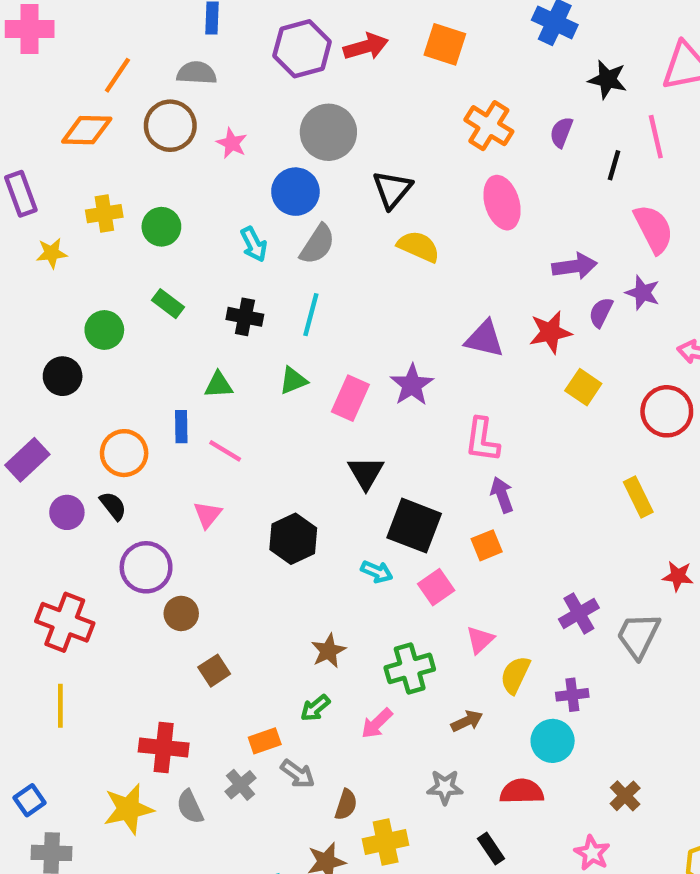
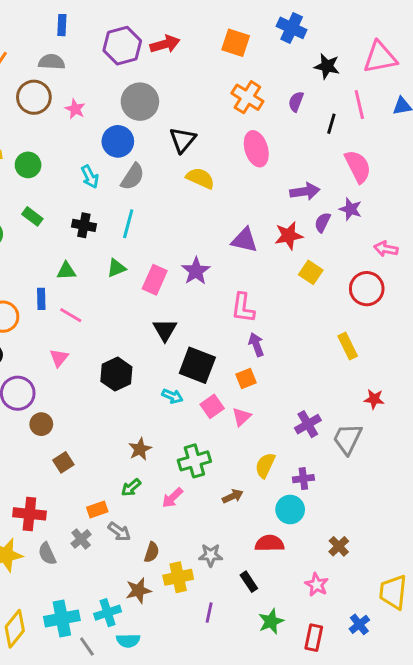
orange square: (445, 44) -> (236, 43), moved
pink triangle: (480, 640) -> (242, 417), moved
gray star: (445, 787) -> (211, 555), moved

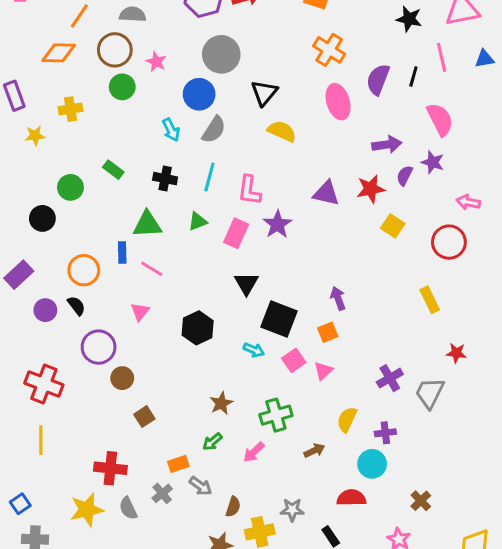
purple semicircle: (296, 102) -> (378, 79), moved, size x1.5
green circle: (28, 165) -> (122, 87), moved
green triangle: (66, 271) -> (147, 224), size x1.5
pink L-shape: (243, 308) -> (249, 190), moved

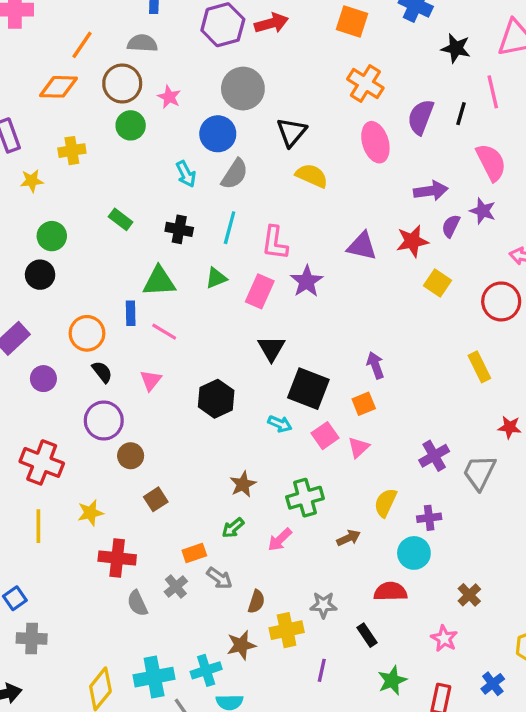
green circle: (70, 187) -> (52, 236), moved
black semicircle: (76, 306) -> (102, 372), moved
yellow star: (87, 510) -> (90, 513), moved, size x0.7

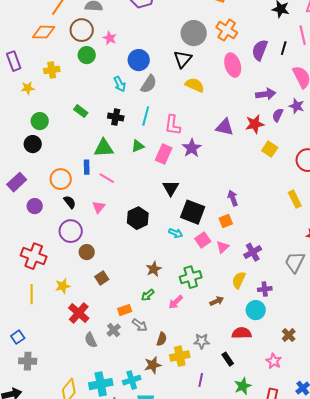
gray circle: (243, 89) -> (194, 33), moved
purple cross: (434, 456) -> (253, 252), moved
red cross: (117, 558) -> (79, 313), turned 35

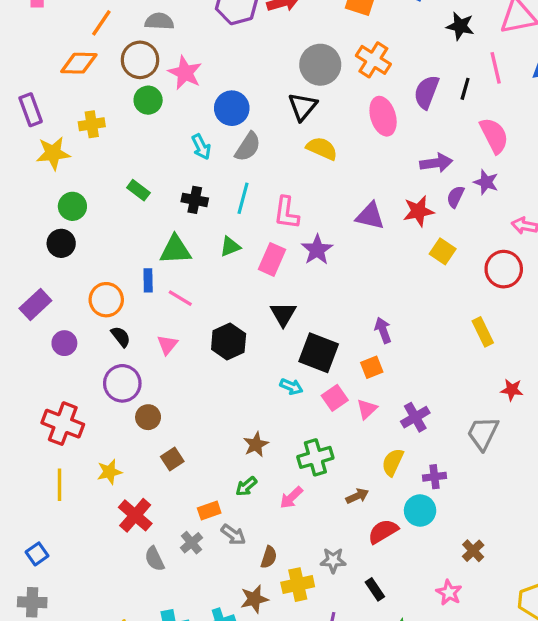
pink star: (110, 38) -> (185, 73), size x1.5
yellow star: (28, 88) -> (53, 153), size x1.5
black hexagon: (138, 218) -> (229, 342), moved
red semicircle: (242, 333) -> (383, 531), moved, turned -30
gray cross: (28, 361) -> (32, 602), moved

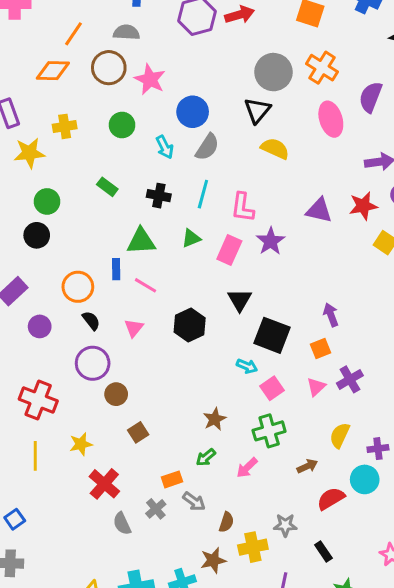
green circle: (148, 100) -> (122, 125), moved
pink square: (335, 398) -> (272, 388), moved
purple cross: (415, 417) -> (350, 379), moved

